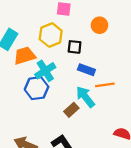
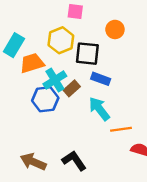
black square: (75, 47) -> (87, 54), size x1.5
orange line: (105, 85) -> (121, 129), moved
brown rectangle: (71, 110) -> (72, 88), moved

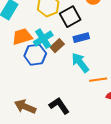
black square: (87, 54) -> (70, 17), turned -35
orange trapezoid: (32, 63) -> (22, 37), moved
blue rectangle: (101, 79) -> (81, 38), turned -35

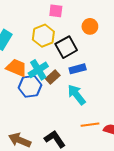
orange trapezoid: (22, 37) -> (17, 68), turned 40
orange line: (98, 80) -> (90, 125), moved

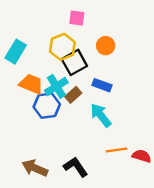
orange circle: (90, 26) -> (106, 46), moved
black square: (66, 47) -> (74, 62), moved
blue rectangle: (78, 69) -> (102, 85), turned 35

